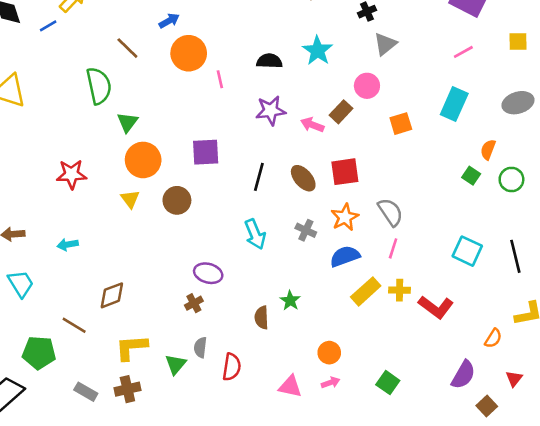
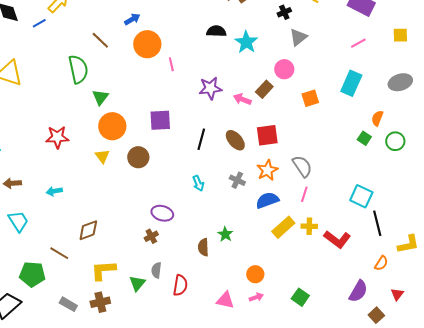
black semicircle: (269, 61) -> (216, 31), moved
cyan arrow: (255, 234) -> (198, 183), size x0.7
black line: (515, 256) -> (377, 223), moved

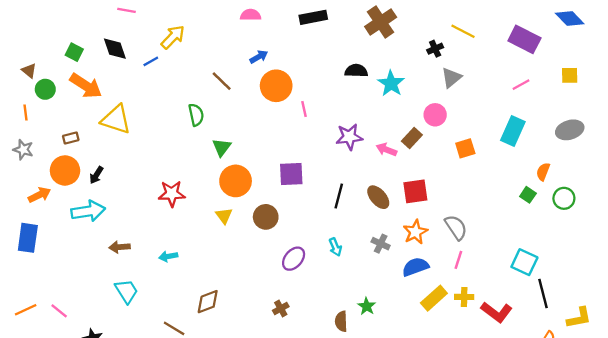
green semicircle: (78, 69) -> (196, 115), size x0.7
purple ellipse: (162, 213) -> (294, 259), moved, turned -65

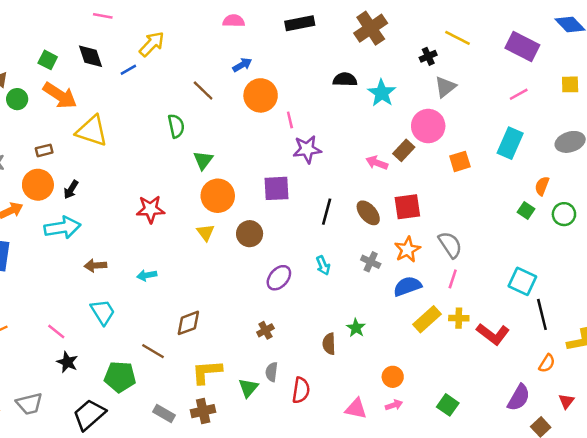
pink circle: (435, 115) -> (428, 126), size x1.4
purple star: (349, 137) -> (307, 149), moved
pink line: (59, 311) -> (56, 332), moved

